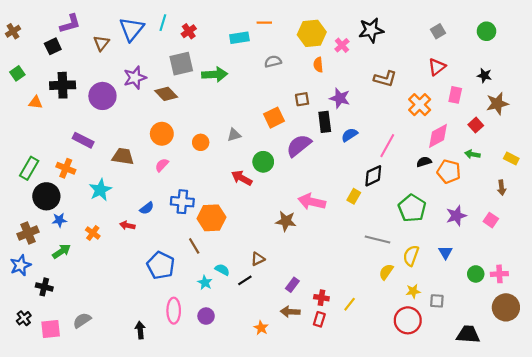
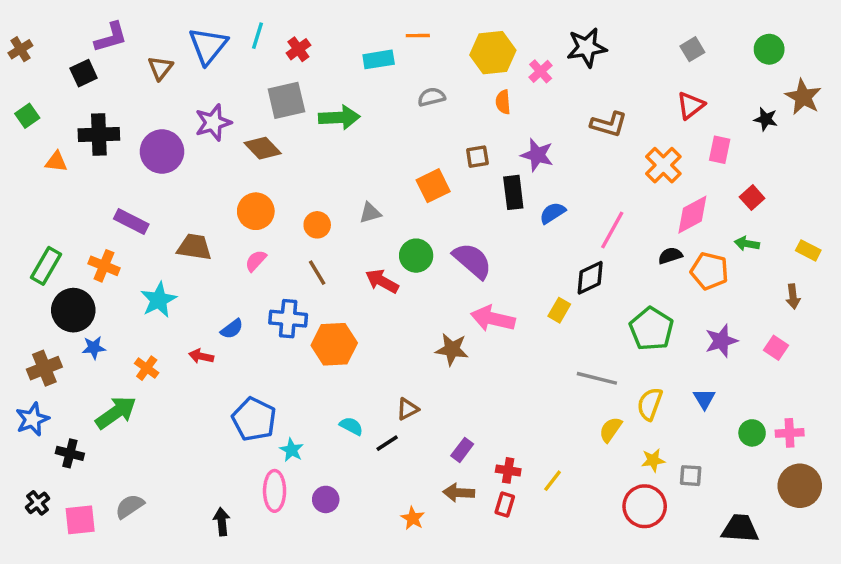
brown star: (497, 104) -> (803, 97), moved, turned -30
purple semicircle: (299, 146) -> (472, 261), moved, turned 80
brown line: (194, 246) -> (317, 273), moved
green arrow: (61, 251) -> (116, 412), moved, size x1.4
cyan star: (205, 283) -> (292, 450), moved

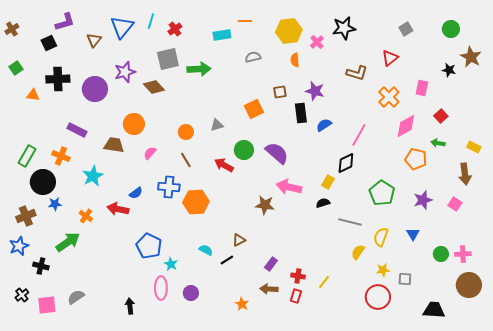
red triangle: (691, 105) -> (390, 58), moved
orange circle: (256, 211) -> (134, 124), moved
black semicircle: (670, 256) -> (323, 203), moved
brown arrow: (793, 296) -> (465, 174), size x1.5
red arrow: (201, 356) -> (118, 209), size x1.5

